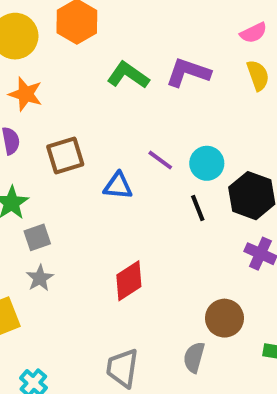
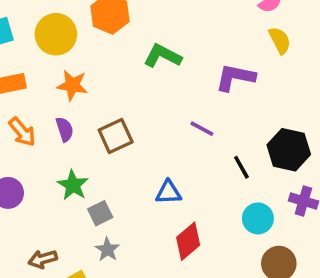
purple L-shape: (188, 72) -> (235, 77), moved
cyan circle: (207, 163) -> (258, 218), moved
blue triangle: (118, 186) -> (168, 192), moved

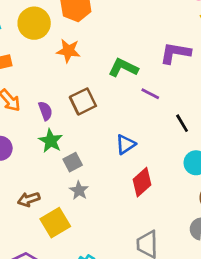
green L-shape: (163, 56) -> (123, 68), moved
orange star: (72, 85) -> (68, 51), moved
purple semicircle: (65, 129) -> (45, 111), moved
blue triangle: (168, 192) -> (126, 144), turned -30

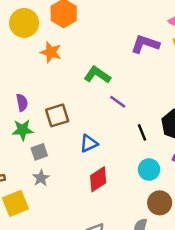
purple L-shape: (175, 53) -> (145, 44), moved
brown square: (83, 101) -> (57, 115), moved
green star: (51, 141) -> (23, 130), turned 30

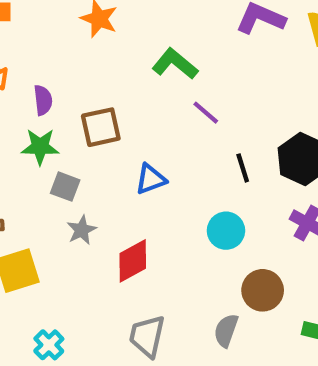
gray square: (39, 152) -> (65, 187), turned 35
cyan circle: (149, 170) -> (226, 231), moved
gray star: (41, 178) -> (82, 230), moved
red diamond: (98, 179) -> (133, 261), moved

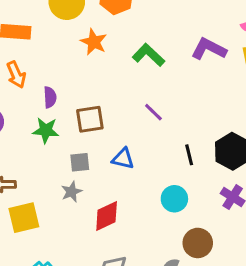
green L-shape: (175, 64) -> (149, 55), moved
purple line: (206, 113) -> (153, 112), moved
blue triangle: (151, 179) -> (123, 159), turned 30
gray square: (65, 187) -> (80, 162), moved, turned -30

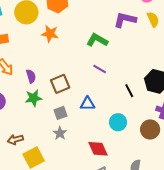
green L-shape: (149, 55) -> (97, 40), moved
cyan circle: (174, 199) -> (118, 122), moved
red diamond: (107, 216) -> (98, 149), moved, turned -75
brown circle: (198, 243) -> (150, 129), moved

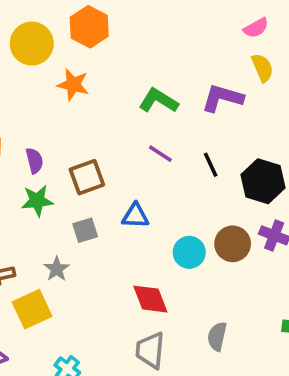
purple L-shape: (125, 20) -> (222, 98), moved
black line: (129, 91) -> (211, 165), moved
brown circle: (150, 129) -> (233, 244), moved
gray star: (60, 133) -> (57, 269), moved

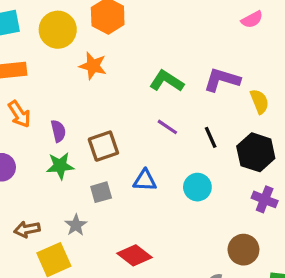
yellow semicircle: (262, 68) -> (259, 101), moved
brown circle: (233, 244) -> (243, 250), moved
cyan circle: (189, 252) -> (197, 187), moved
red diamond: (150, 299) -> (134, 255), moved, turned -32

